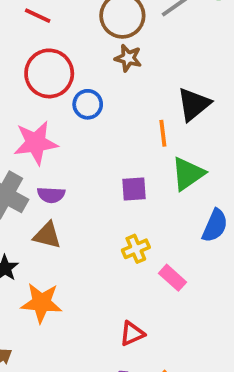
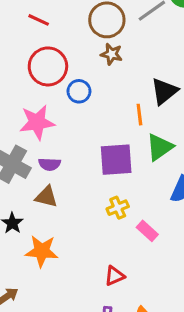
purple square: (134, 189) -> (116, 160), size x1.6

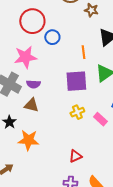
brown star: (112, 54) -> (91, 10), moved
orange line: (139, 115) -> (83, 52), moved
pink rectangle: (147, 231) -> (100, 119), moved

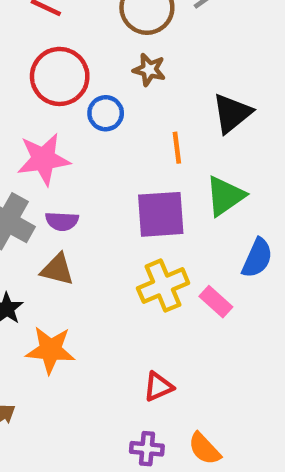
brown star: (91, 10) -> (149, 70), moved
yellow cross: (77, 112) -> (163, 286), size x1.5

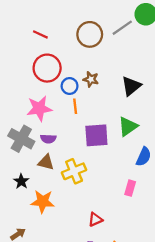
brown star: (149, 70) -> (91, 79), moved
orange line: (177, 148) -> (75, 106), moved
yellow cross: (163, 286) -> (74, 171), moved
pink rectangle: (216, 302) -> (130, 188), moved, turned 64

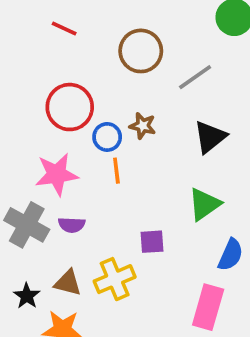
gray line: (122, 28) -> (195, 77), moved
red line: (40, 34) -> (64, 29), moved
purple square: (96, 135) -> (152, 242), moved, size x0.6
brown triangle: (46, 162) -> (68, 283), moved
pink rectangle: (130, 188) -> (208, 307), size x1.6

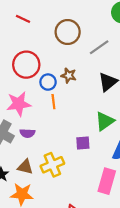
purple square: (152, 242) -> (83, 143), moved

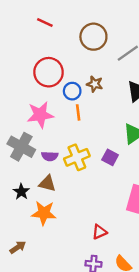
purple semicircle: (27, 133) -> (50, 156), moved
purple square: (83, 143) -> (110, 157), turned 32
yellow cross: (52, 165) -> (77, 157), moved

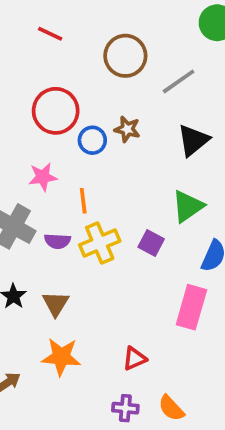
orange line: (78, 112) -> (83, 201), moved
pink star: (40, 115) -> (43, 177), size x0.7
brown triangle: (47, 183) -> (56, 304), moved, turned 48
orange star: (44, 213) -> (61, 357), moved

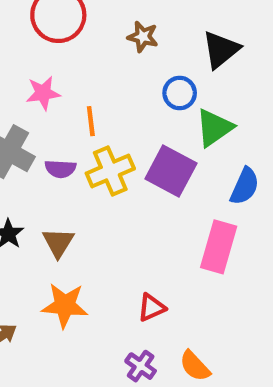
blue circle: (92, 140) -> (180, 93), moved
purple square: (151, 243) -> (171, 171), size x1.6
purple cross: (125, 408) -> (141, 366), turned 30

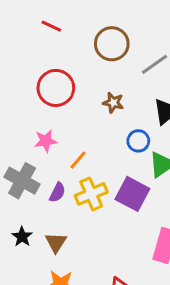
orange line: (91, 121) -> (78, 160), turned 48
purple semicircle: (60, 169) -> (57, 192), turned -66

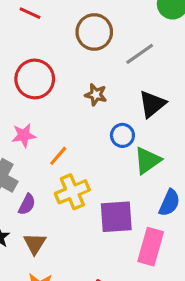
purple semicircle: (57, 192) -> (27, 204), moved
purple square: (132, 194) -> (116, 217), moved, turned -32

